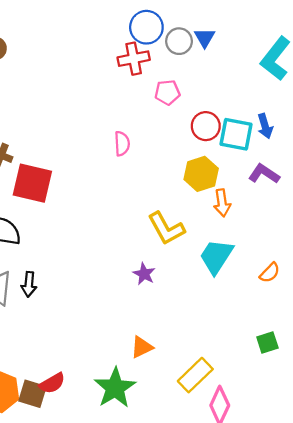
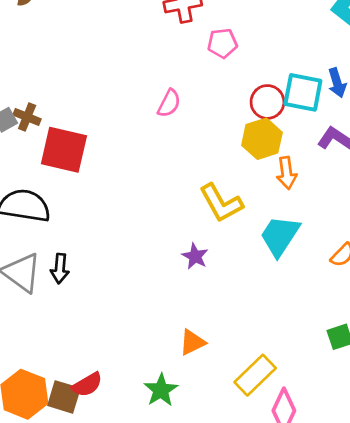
red circle: (206, 126) -> (267, 102), moved
pink semicircle: (122, 144) -> (169, 103), turned 30
green star: (115, 388) -> (161, 390), size x0.7

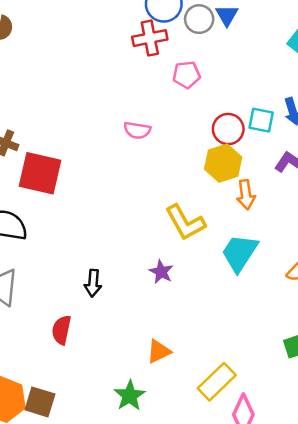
cyan square: (303, 92) -> (261, 120), size x0.7
pink semicircle: (169, 103) -> (137, 130), turned 72
black arrow: (60, 269) -> (93, 283), moved
red semicircle: (87, 385) -> (61, 330), moved, turned 132

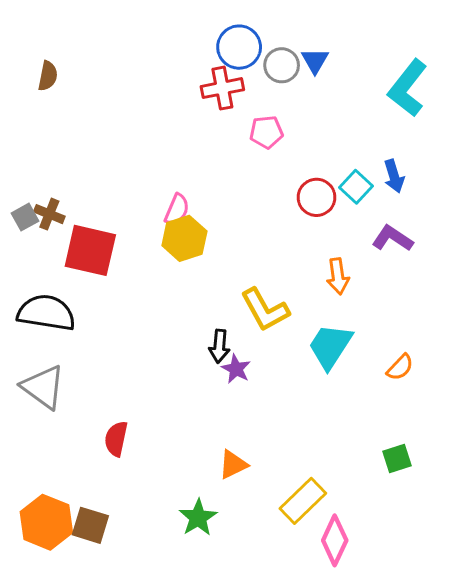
cyan square: (261, 120) -> (356, 187), turned 32
pink semicircle: (137, 130) -> (177, 210), moved, turned -76
yellow hexagon: (223, 163) -> (184, 238), moved
black arrow: (93, 283) -> (219, 346), moved

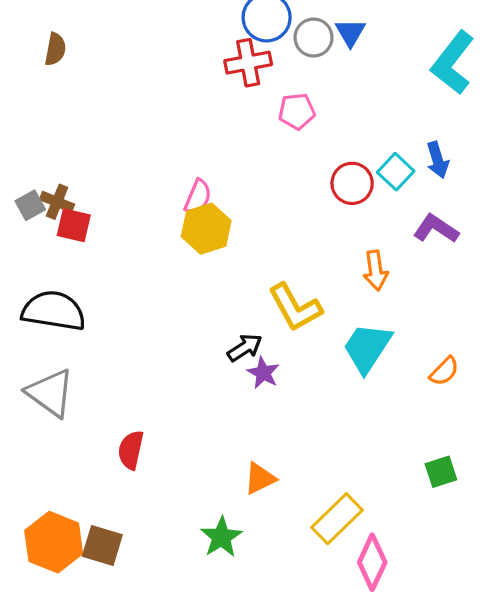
red square: (90, 250) -> (74, 225), moved, size x0.6
black arrow: (219, 346) -> (245, 348), turned -128

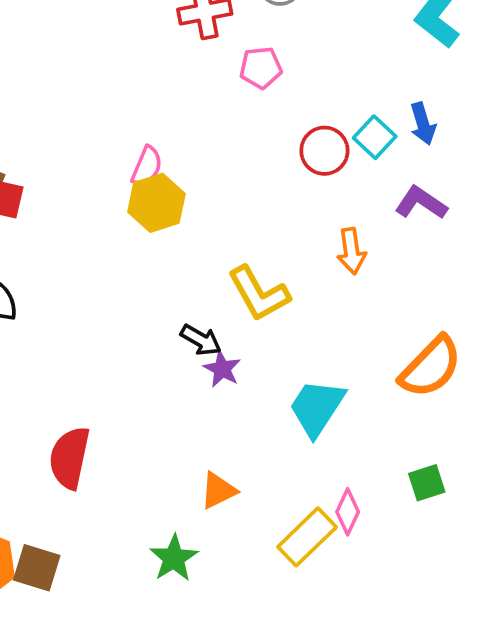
black arrow: (245, 348) -> (201, 340), turned 63
cyan trapezoid: (367, 348) -> (317, 408), moved
orange semicircle: (444, 371) -> (431, 367), size x1.8
red semicircle: (131, 450) -> (70, 458), size x1.4
pink diamond: (372, 562) -> (348, 512), moved, size x0.7

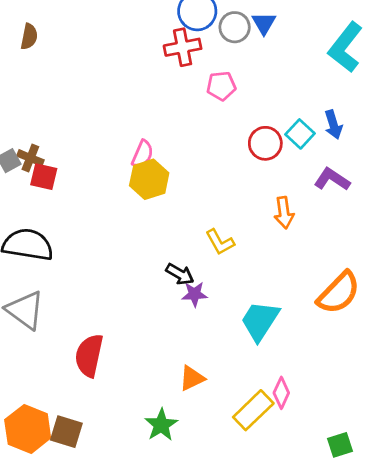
yellow L-shape: (259, 294) -> (220, 242), size x0.7
purple star: (222, 369) -> (195, 294), turned -30
green square: (427, 483) -> (340, 445), moved

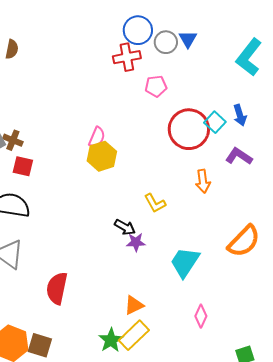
red circle: (265, 143) -> (189, 129), size x1.6
red square: (44, 177) -> (23, 166), moved
yellow rectangle: (253, 410) -> (134, 335), moved

